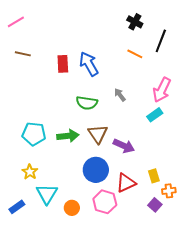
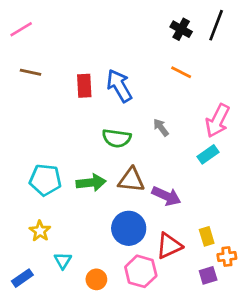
black line: (161, 41) -> (216, 25), moved
brown triangle: (98, 134) -> (131, 180), turned -50
cyan triangle: (47, 194) -> (63, 261), size x0.6
purple square: (155, 205) -> (208, 275), turned 32

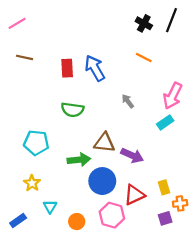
green semicircle: (117, 138) -> (72, 110), moved
green arrow: (91, 183) -> (79, 160), moved

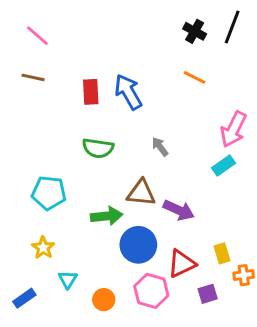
pink line: (17, 23) -> (37, 36), moved, turned 72
gray arrow: (128, 101) -> (160, 147), moved
purple square: (165, 218) -> (208, 294), moved

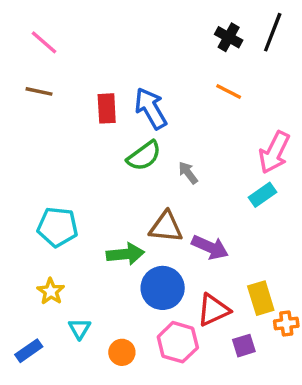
green semicircle: (98, 148) -> (144, 156), moved, turned -44
yellow rectangle: (222, 253) -> (261, 298), size x1.4

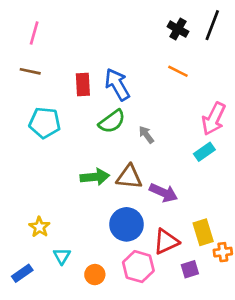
pink line: (44, 42) -> (34, 33), turned 65
cyan pentagon: (58, 227) -> (45, 123), moved
green arrow: (125, 254) -> (95, 177), moved

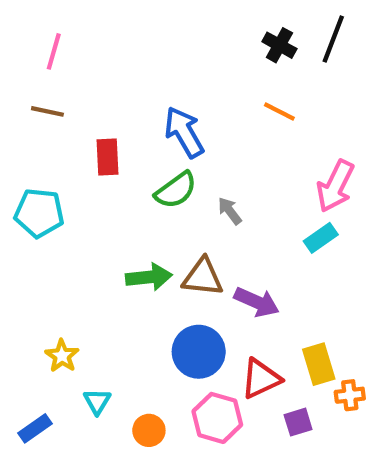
red rectangle: (83, 84) -> (108, 157), moved
cyan pentagon: (45, 123) -> (39, 213), moved

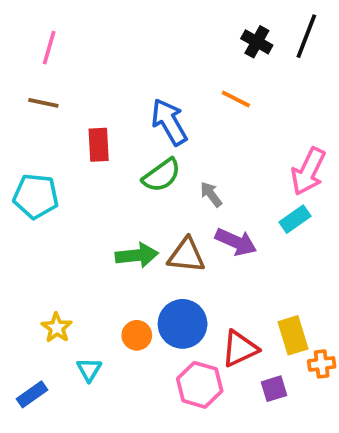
orange line: (279, 111) -> (236, 99), moved
purple arrow: (257, 302) -> (236, 242), moved
orange circle: (149, 430) -> (137, 335), moved

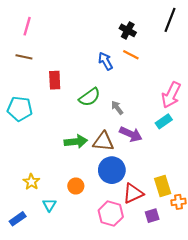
black cross: (257, 42) -> (128, 30), moved
blue arrow: (169, 122) -> (105, 61), moved, size x0.7
blue circle: (183, 324) -> (112, 170), moved

